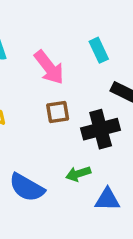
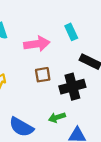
pink arrow: (49, 67) -> (37, 44), turned -60

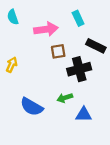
brown square: (43, 75) -> (58, 51), moved

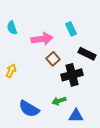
brown square: (58, 51) -> (53, 59), turned -32

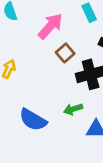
pink arrow: (42, 39) -> (50, 26), turned -40

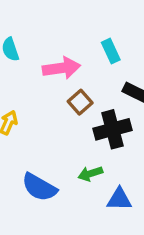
pink arrow: (50, 26) -> (61, 68), turned 40

